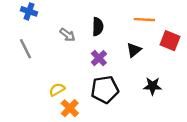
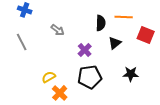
black semicircle: (98, 27) -> (101, 23), moved

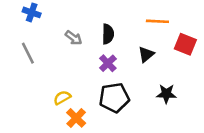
black semicircle: (101, 23) -> (108, 34), moved

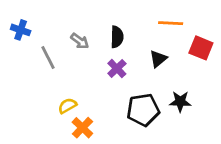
blue cross: (32, 12) -> (21, 30), moved
gray line: (28, 53) -> (48, 58), moved
black pentagon: (114, 98) -> (143, 110), moved

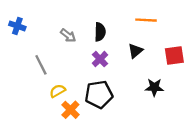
red square: (201, 48) -> (174, 55), moved, turned -30
gray line: (48, 58) -> (41, 65), moved
black pentagon: (143, 110) -> (99, 94), moved

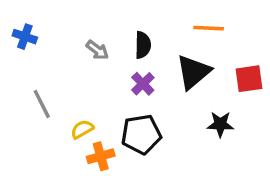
black triangle: (135, 51) -> (193, 72), size x1.6
gray line: (41, 65) -> (42, 104), moved
orange cross: (70, 110) -> (101, 156), turned 30

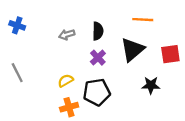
gray arrow: (97, 50) -> (67, 35), turned 126
gray line: (42, 104) -> (17, 73), moved
yellow semicircle: (82, 129) -> (66, 81), moved

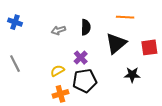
purple cross: (98, 58) -> (81, 58), moved

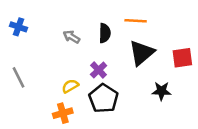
orange line: (125, 17) -> (136, 21), moved
gray arrow: (58, 30) -> (71, 37), turned 48
black pentagon: (85, 81) -> (103, 98), turned -30
orange cross: (60, 94) -> (63, 113), moved

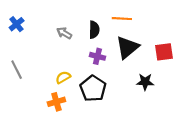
blue cross: (18, 27) -> (17, 24), turned 32
purple cross: (99, 70) -> (97, 56), moved, turned -32

